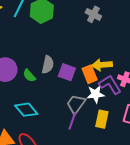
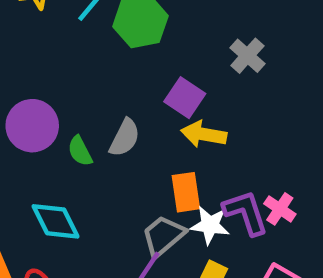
yellow arrow: (102, 65) -> (204, 134), moved
purple square: (67, 72) -> (185, 98), moved
orange rectangle: (90, 74) -> (186, 192), moved

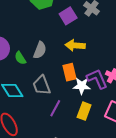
purple square: (185, 98) -> (68, 16), moved, turned 30
gray trapezoid: (163, 236) -> (42, 85), moved, turned -65

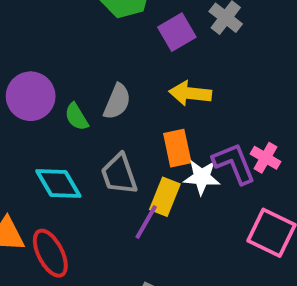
yellow rectangle: (84, 111) -> (165, 197), moved

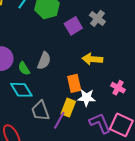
yellow arrow: (190, 93) -> (92, 59), moved
purple L-shape: (234, 163) -> (100, 123), moved
gray trapezoid: (119, 174) -> (40, 111), moved
cyan diamond: (58, 183) -> (21, 90), moved

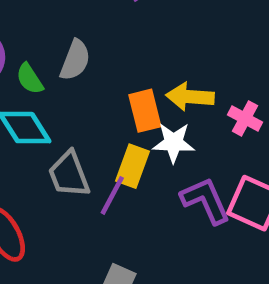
yellow arrow: (92, 59) -> (190, 97), moved

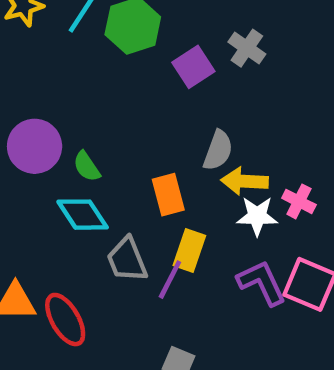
gray semicircle: (75, 60) -> (218, 150), moved
orange rectangle: (145, 111) -> (168, 195), moved
white star: (174, 143) -> (257, 216), moved

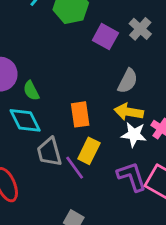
purple square: (193, 67) -> (105, 37), turned -35
gray semicircle: (218, 150) -> (128, 81), moved
purple line: (170, 280) -> (75, 168), turned -70

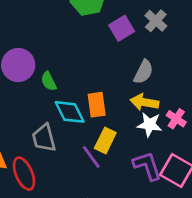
purple square: (105, 37) -> (122, 28), turned 30
cyan diamond: (25, 120) -> (70, 112), moved
gray trapezoid: (49, 152) -> (44, 138), moved

